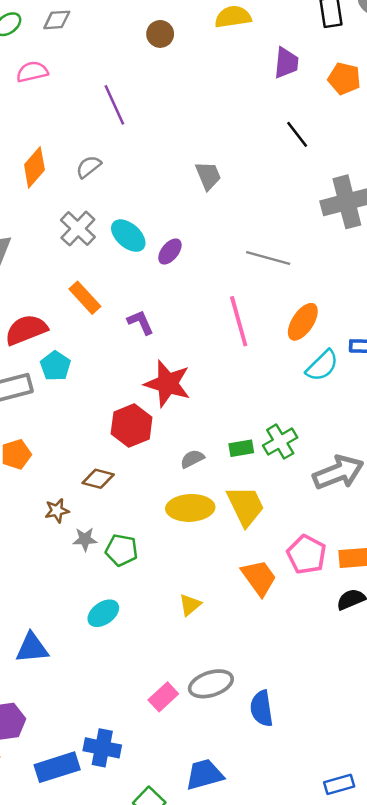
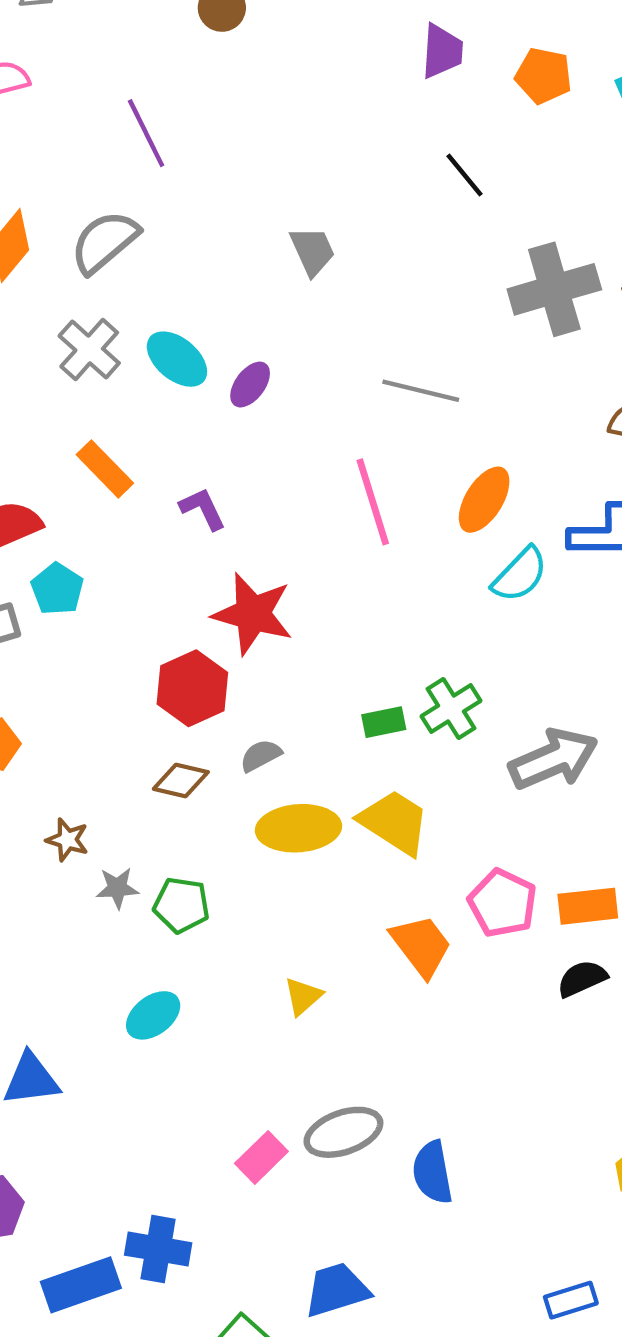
gray semicircle: (89, 167) -> (105, 242), size x1.6
gray semicircle: (192, 459) -> (261, 755), moved
brown diamond: (98, 479) -> (181, 781), moved
yellow trapezoid: (246, 506) -> (394, 822), turned -30
brown star: (57, 511) -> (67, 840), turned 30

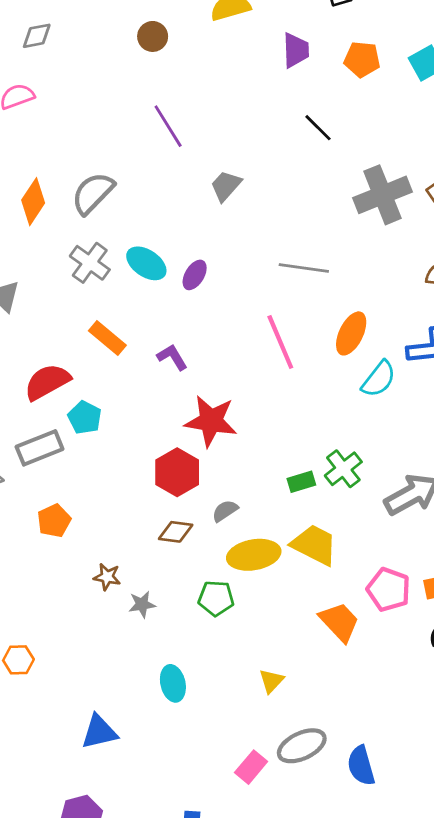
purple line: (146, 133) -> (168, 126), moved
gray trapezoid: (312, 251) -> (226, 186), turned -108
green pentagon: (181, 905) -> (216, 598), moved
yellow triangle: (303, 996) -> (271, 681), moved
cyan ellipse: (153, 1015) -> (173, 683), turned -60

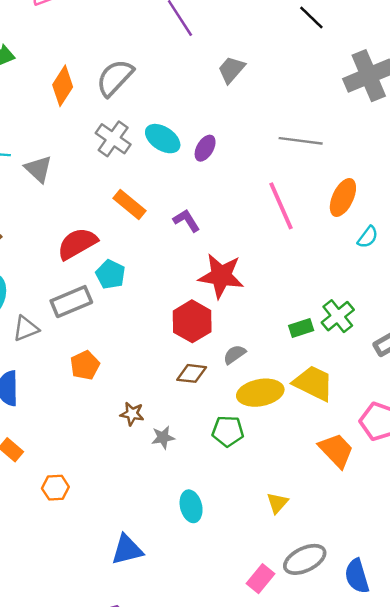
cyan semicircle: (379, 379) -> (368, 237), size x0.7

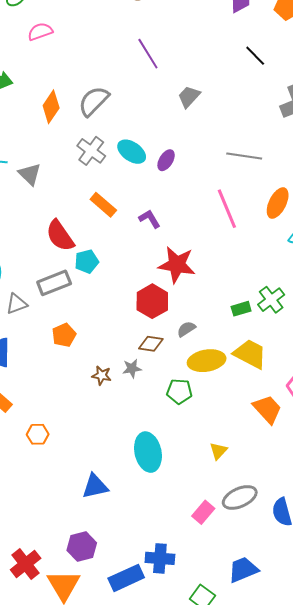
red semicircle: (77, 244) -> (60, 236), turned -96
cyan pentagon: (111, 274) -> (87, 261), turned 30
gray star: (163, 437) -> (132, 368), moved
cyan ellipse: (191, 506) -> (148, 452), size x1.5

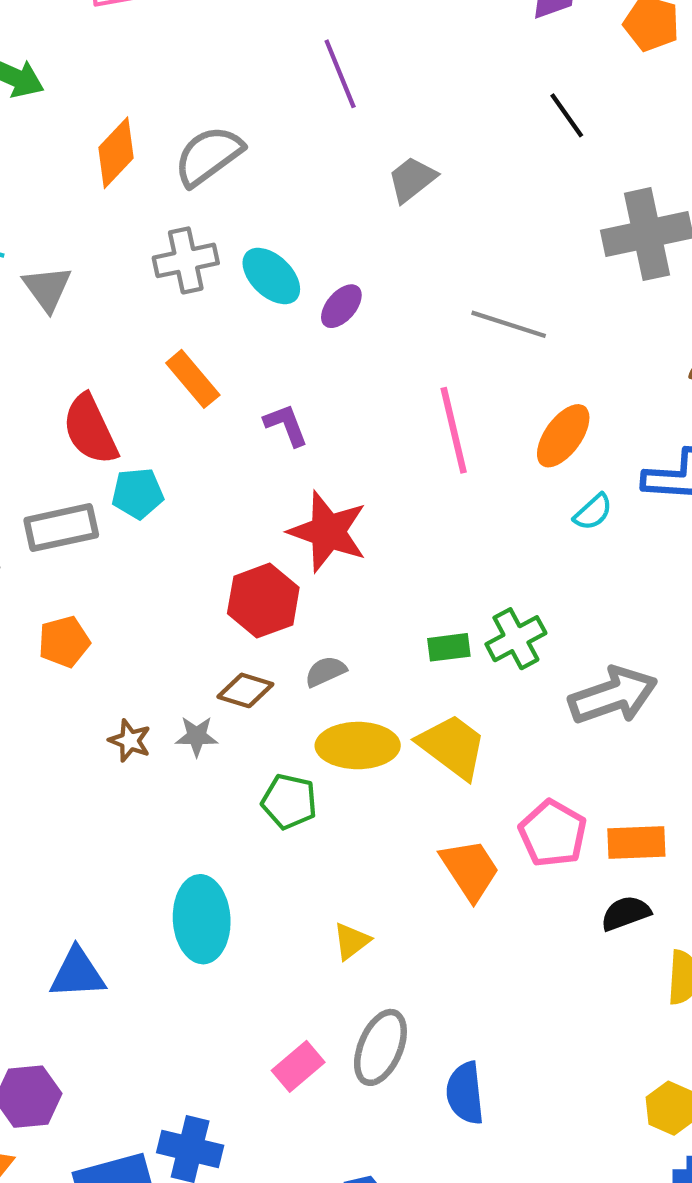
gray cross: (91, 151) -> (186, 260), turned 32
gray ellipse: (240, 497) -> (380, 1047), turned -52

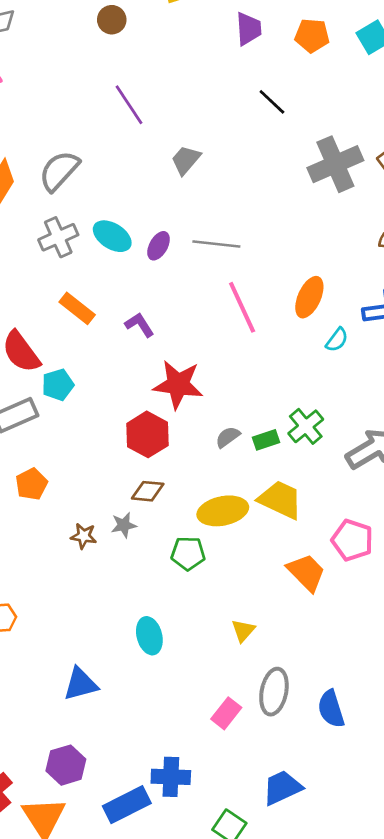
gray line: (509, 324) -> (216, 244), moved
gray semicircle: (326, 671) -> (228, 437), moved
cyan ellipse: (202, 919) -> (149, 636), size x0.7

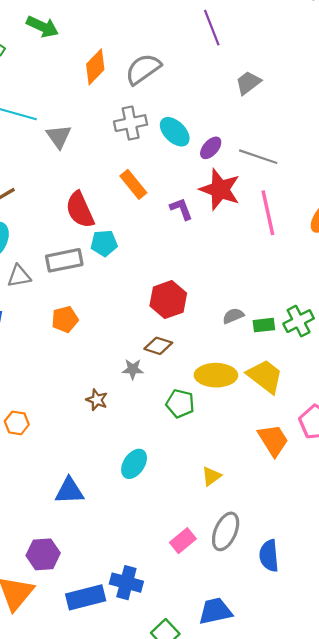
red star: (178, 385) -> (220, 189), moved
brown star: (84, 536) -> (97, 400), moved
cyan ellipse: (149, 636) -> (134, 464), turned 36

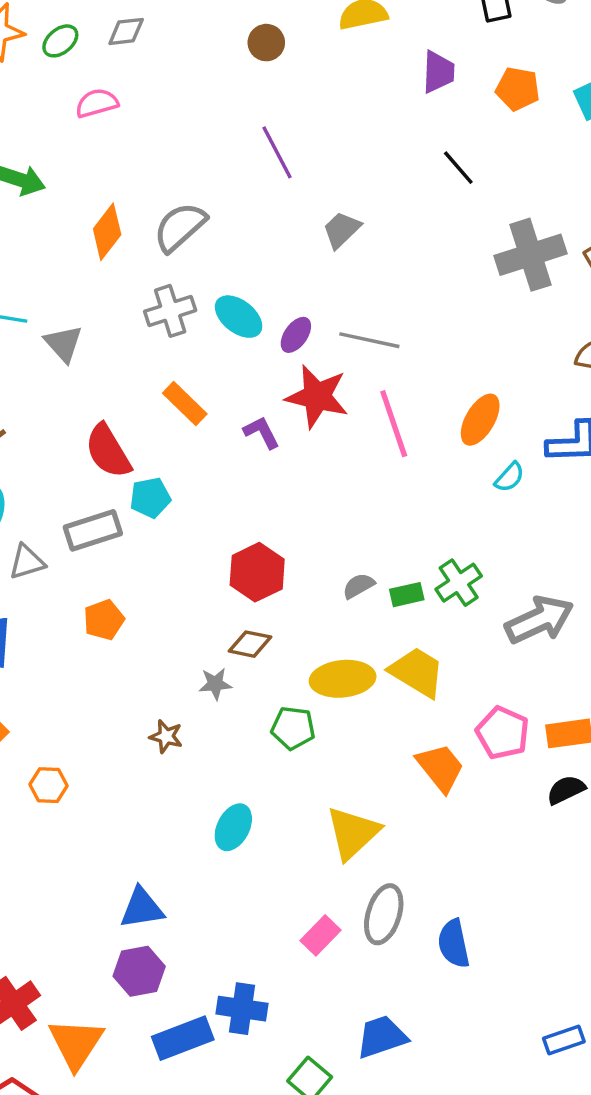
yellow triangle: (211, 476) -> (353, 833), size x1.8
blue triangle: (69, 491) -> (142, 908), moved
purple hexagon: (43, 554) -> (139, 971), moved

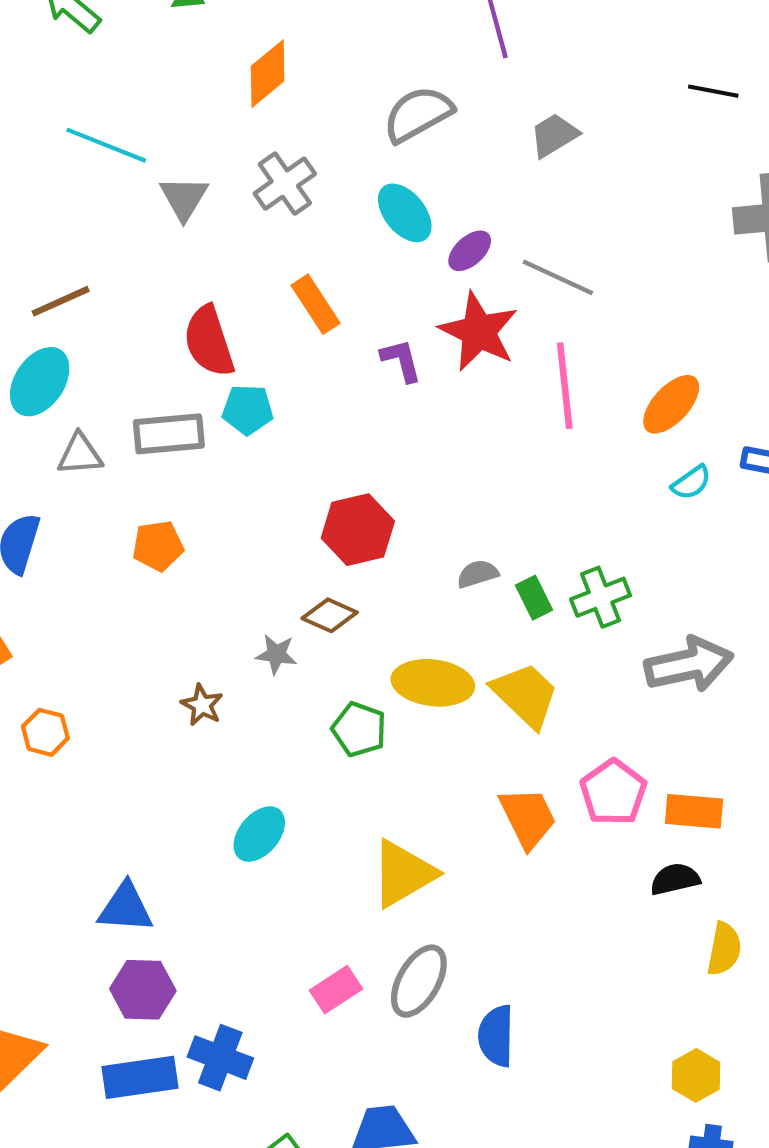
black line: (458, 168) -> (713, 91), turned -51
gray semicircle: (180, 227) -> (418, 114), moved
gray cross: (170, 311) -> (285, 184), moved, turned -30
green rectangle: (407, 595) -> (534, 598), turned 64
purple hexagon: (139, 971) -> (143, 990), moved

